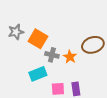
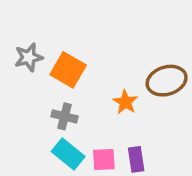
gray cross: (52, 55) -> (64, 116), moved
cyan rectangle: (38, 74) -> (68, 154), moved, turned 60

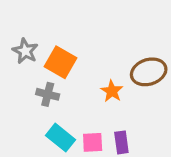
gray star: (29, 57) -> (25, 51), turned -30
gray cross: (64, 116) -> (48, 94), moved

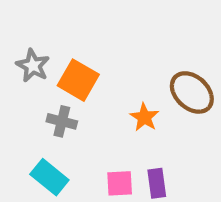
brown ellipse: (149, 72) -> (192, 92), turned 60
cyan rectangle: (60, 138) -> (49, 177), moved

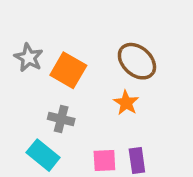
brown ellipse: (192, 92) -> (137, 61), moved
gray cross: (62, 121) -> (61, 119), moved

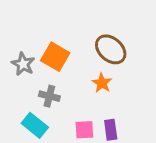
gray star: (29, 58) -> (23, 64), moved

